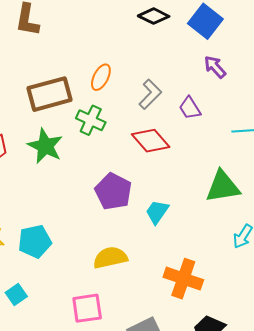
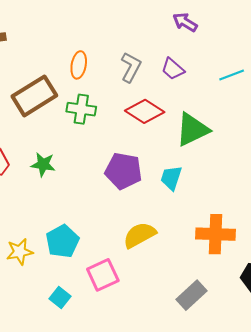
green star: (45, 146) -> (43, 164), moved, size x0.7
green triangle: (223, 187) -> (192, 130), moved
pink square: (87, 308) -> (103, 275), moved

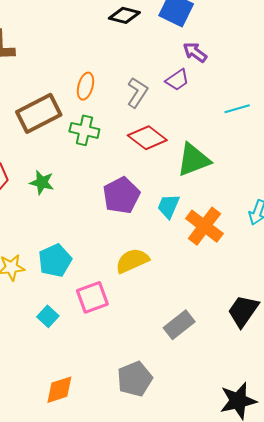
purple trapezoid: (173, 69) -> (177, 80), moved, turned -80
purple pentagon: (123, 171) -> (121, 195), turned 30
orange cross: (215, 234) -> (204, 226), moved, turned 30

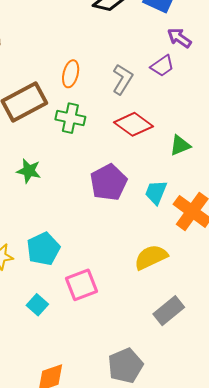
green triangle: (193, 160) -> (180, 145), size x0.6
yellow semicircle: (132, 261) -> (151, 257), moved

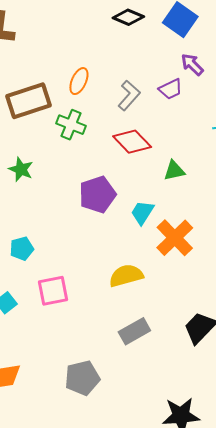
cyan pentagon: (43, 249) -> (22, 249), size x0.7

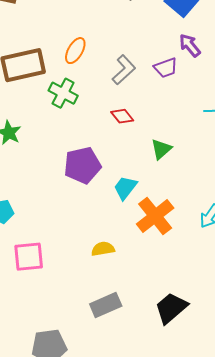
red diamond: (132, 142) -> (122, 116), size x0.6
green triangle: (174, 171) -> (161, 149), turned -35
yellow semicircle: (126, 276) -> (103, 249), size x0.7

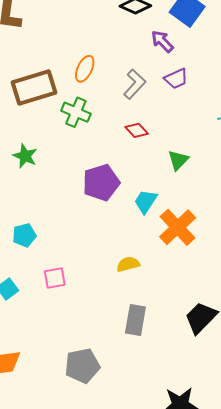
purple arrow: (190, 45) -> (162, 41), moved
pink square: (29, 257) -> (55, 278), size x0.7
gray rectangle: (106, 305) -> (135, 320), turned -52

